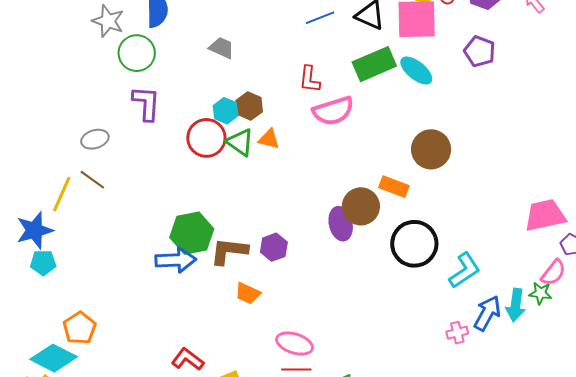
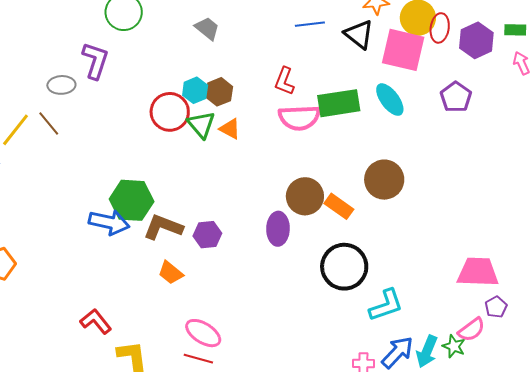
green rectangle: (374, 64) -> (339, 103), moved
purple L-shape: (146, 103) -> (95, 61), moved
brown circle: (361, 206) -> (305, 196), moved

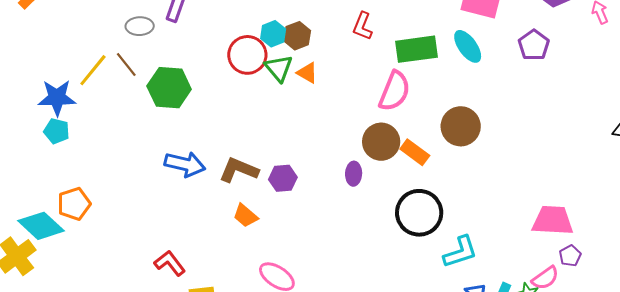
pink semicircle: (299, 118) -> (394, 91), moved, turned -66
green hexagon: (132, 200) -> (169, 88), moved
purple ellipse: (278, 229) -> (354, 174), size x0.7

